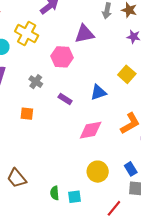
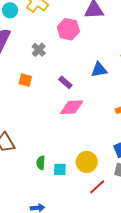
purple rectangle: (65, 99) -> (65, 82), moved
pink diamond: (91, 130) -> (72, 107), moved
yellow circle: (98, 172) -> (87, 162), moved

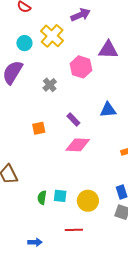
orange square: (25, 80) -> (39, 128), moved, turned -32
cyan square: (60, 169) -> (60, 196), moved
red line: (97, 187) -> (74, 230), moved, turned 36

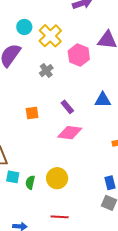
yellow cross: (52, 36) -> (50, 36), moved
cyan square: (60, 196) -> (13, 177), moved
yellow circle: (88, 201) -> (57, 178), moved

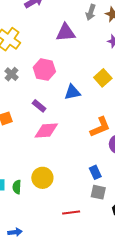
pink hexagon: (79, 55) -> (44, 70), moved
red line: (60, 217) -> (71, 212), moved

